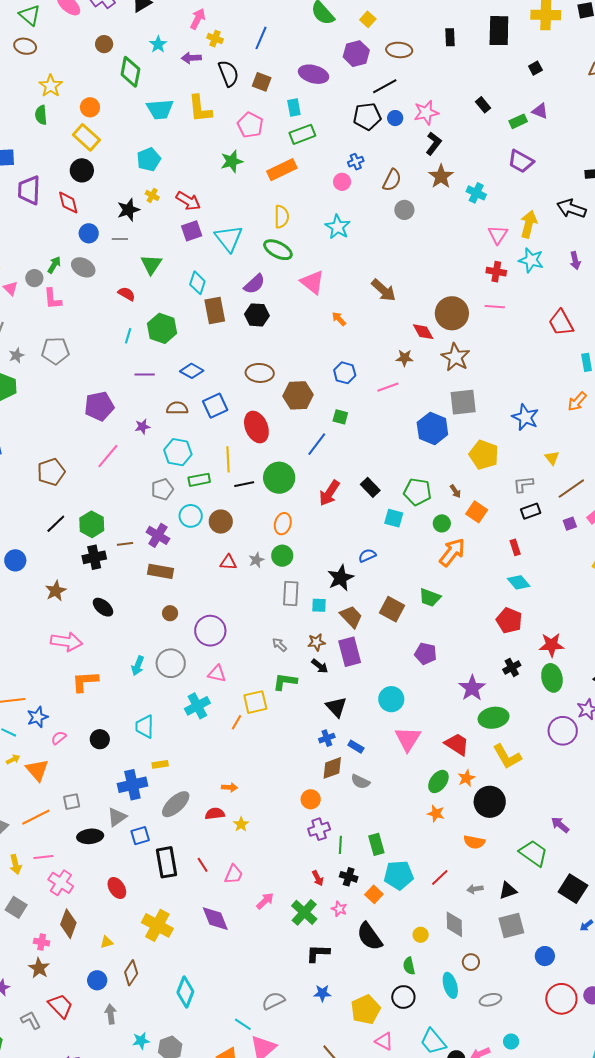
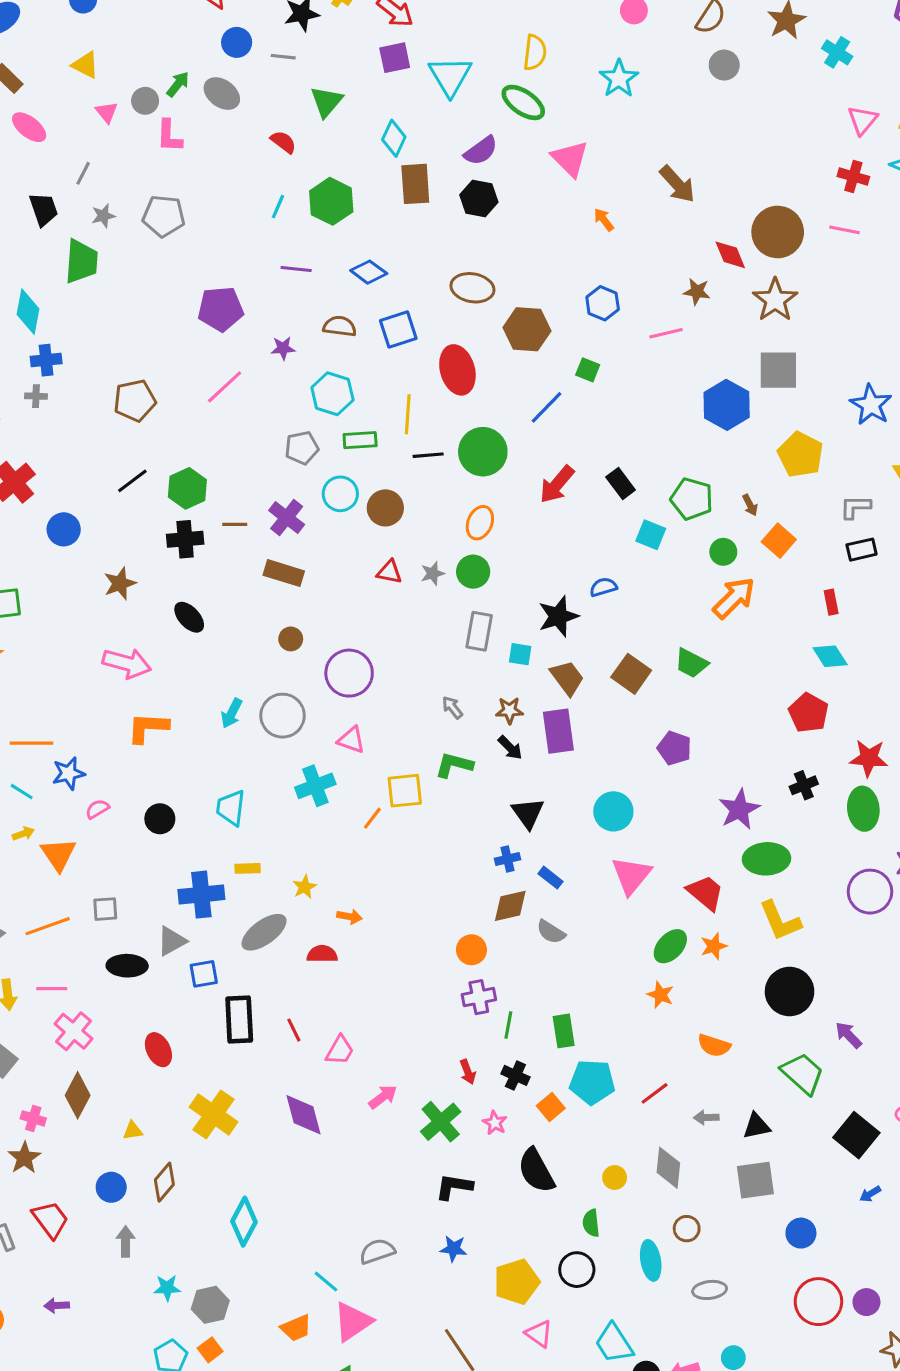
black circle: (490, 802) -> (790, 992), moved
yellow star: (241, 824) -> (305, 887), moved

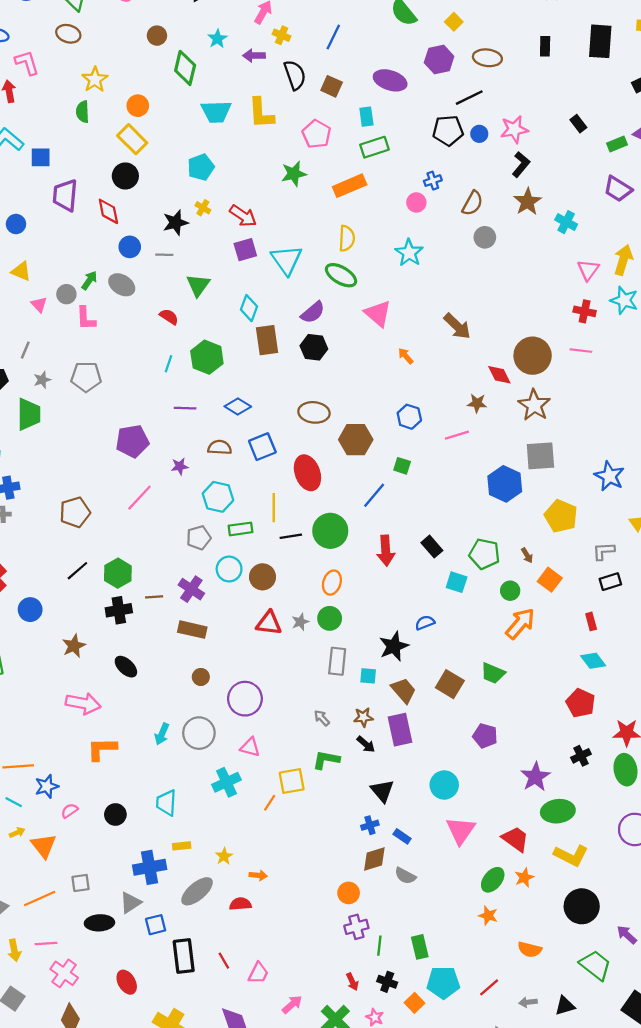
red arrow: (557, 484) -> (386, 551), turned -40
red triangle: (389, 572) -> (269, 623), size x1.4
yellow L-shape: (780, 921) -> (571, 855), turned -36

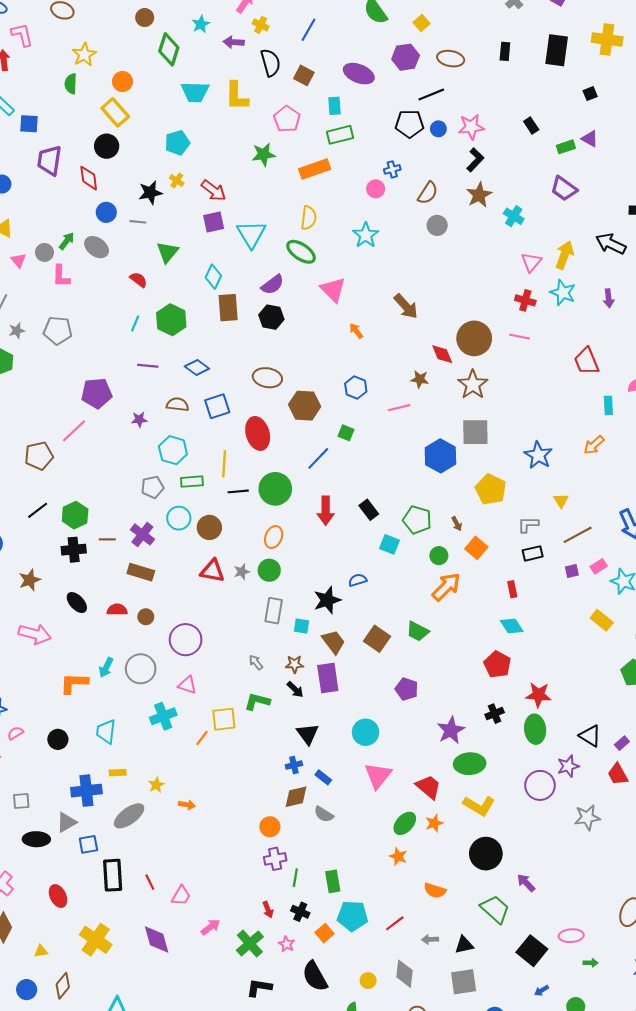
pink line: (139, 498) -> (74, 431), moved
orange L-shape: (102, 749) -> (74, 683), moved
red semicircle: (240, 904) -> (117, 610), moved

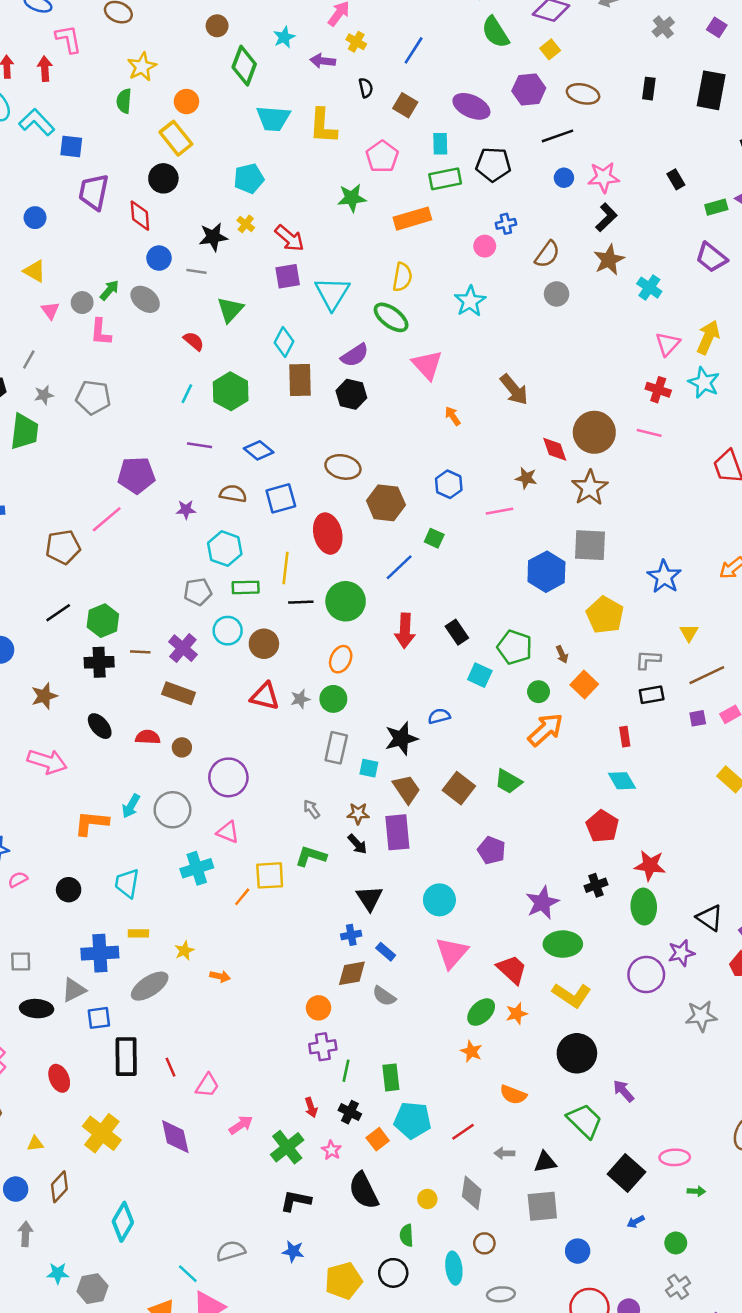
black semicircle: (270, 63) -> (366, 88), size x0.6
black pentagon: (409, 124) -> (493, 164), moved

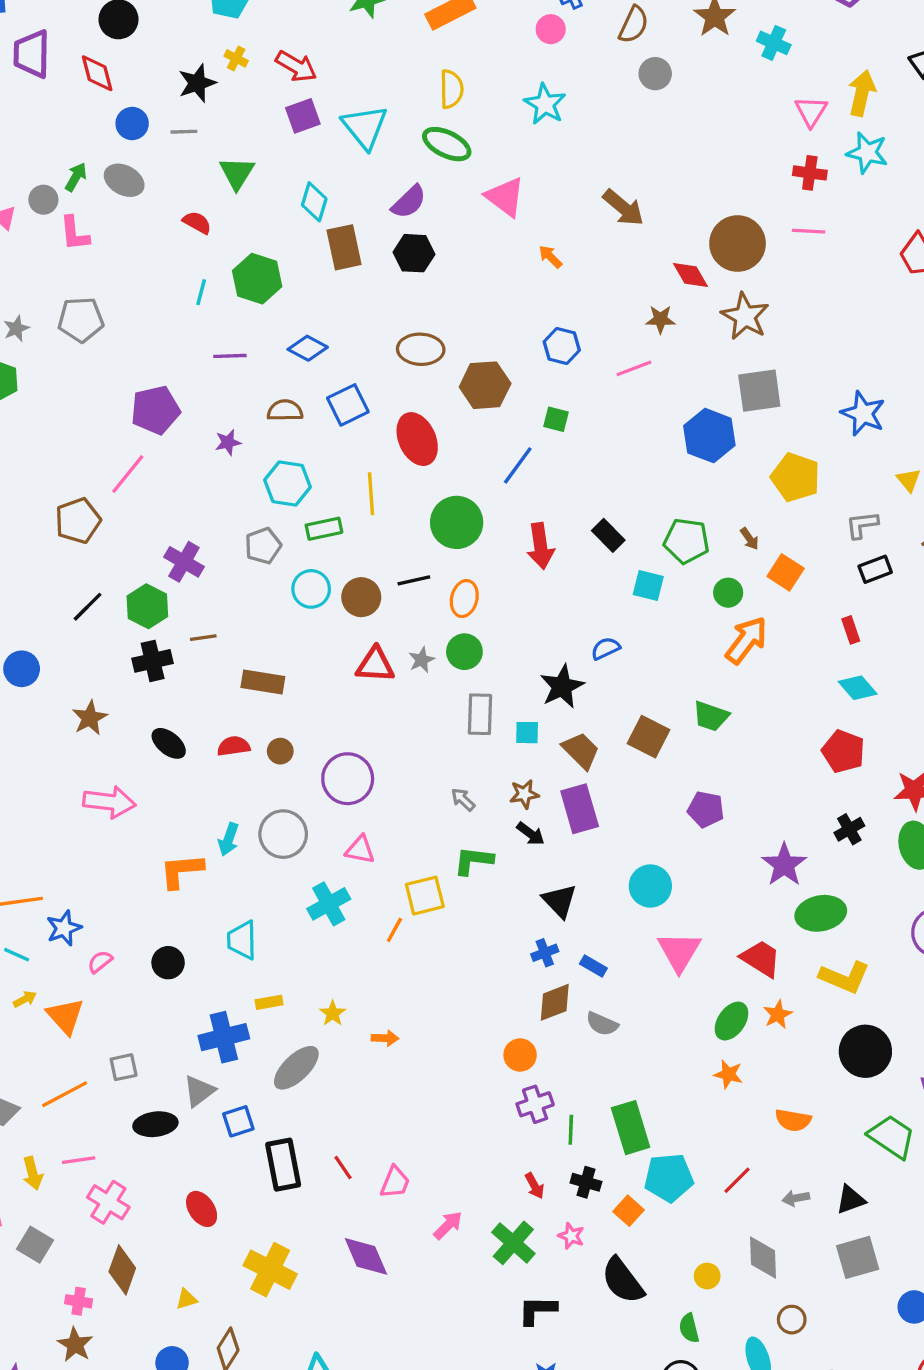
black line: (301, 602) -> (414, 580), moved
purple cross: (183, 648) -> (184, 562), moved
green rectangle: (391, 1077) -> (631, 1128), size x1.4

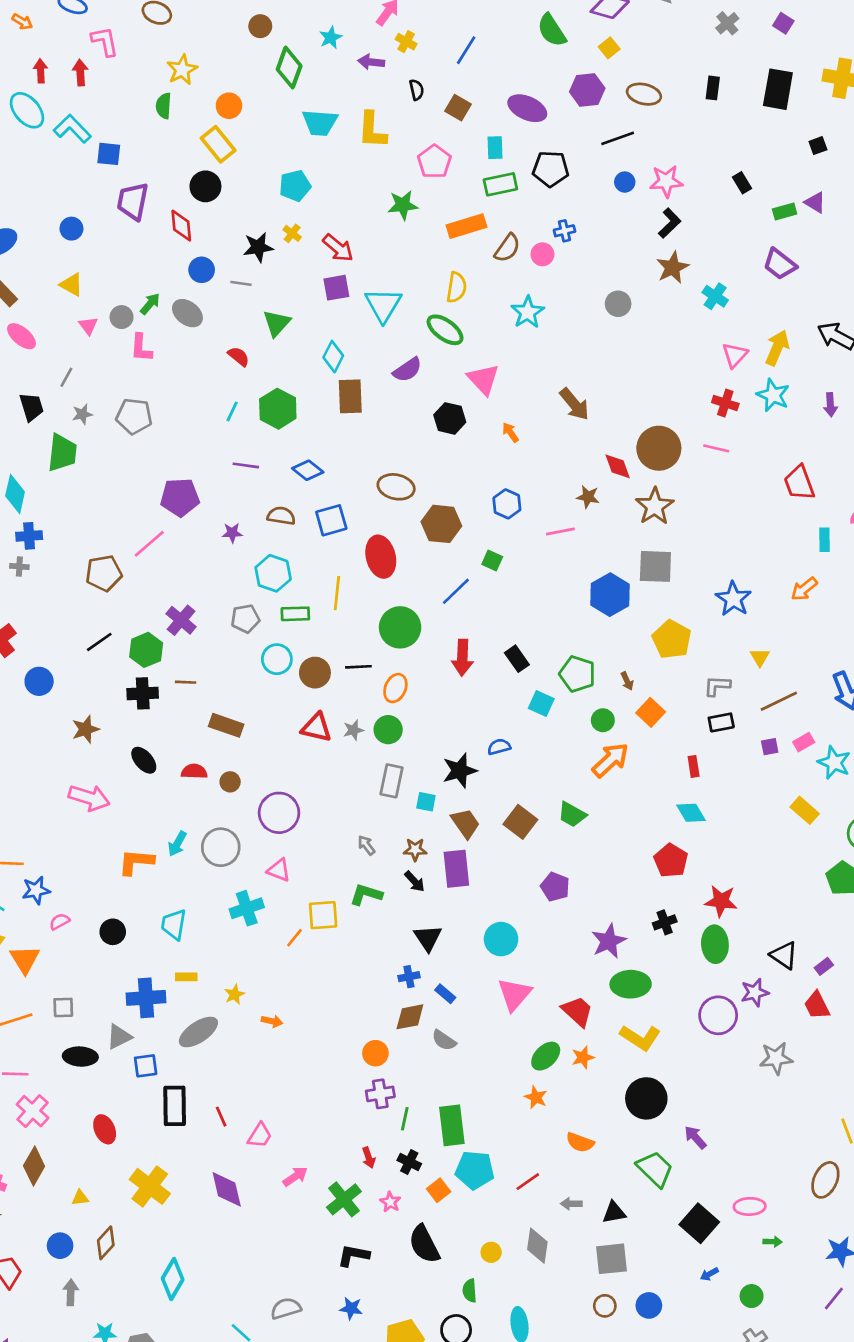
brown semicircle: (634, 25) -> (507, 248), moved
black hexagon: (414, 253) -> (450, 418), moved
brown circle: (792, 1320) -> (605, 1306), moved

